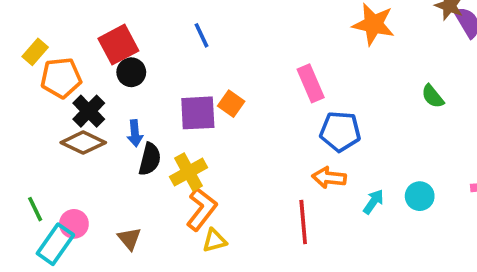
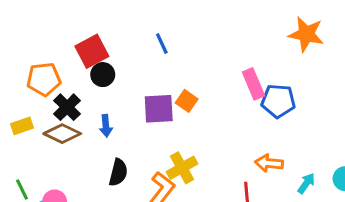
yellow rectangle: (35, 52) -> (22, 126), moved, turned 30
blue pentagon: (340, 131) -> (278, 101), moved
black semicircle: (150, 159) -> (118, 172), moved
yellow cross: (189, 172) -> (182, 168), moved

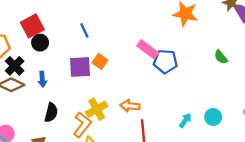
blue line: (162, 44) -> (84, 30), moved
pink rectangle: (253, 84) -> (148, 49), turned -30
orange arrow: (269, 163) -> (130, 106), moved

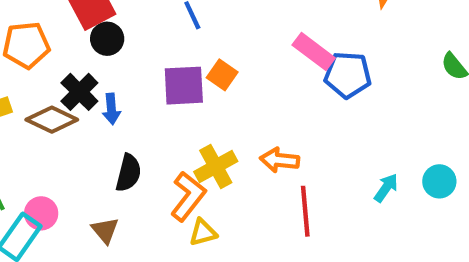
black cross: (15, 66) -> (79, 92), moved

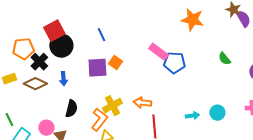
black circle: (107, 39) -> (61, 46), size x1.5
black cross: (79, 92) -> (39, 62), moved
cyan arrow: (386, 188) -> (192, 116), turned 48
pink circle: (41, 213) -> (46, 128), moved

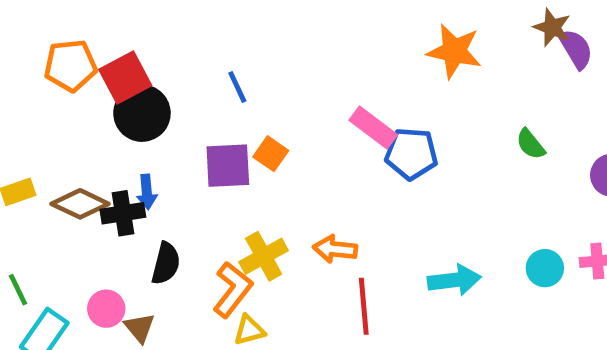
orange pentagon: (23, 49) -> (70, 66), moved
black cross: (39, 62) -> (123, 213), moved, turned 36
cyan circle: (217, 113) -> (545, 268), moved
cyan arrow: (192, 116) -> (454, 280), size x1.5

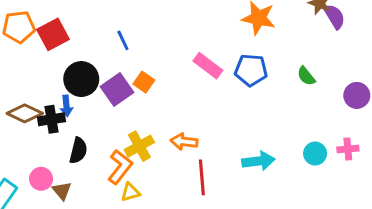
black circle: (142, 113) -> (81, 79), moved
blue pentagon: (411, 154) -> (251, 70), moved
purple square: (228, 166) -> (117, 89), turned -32

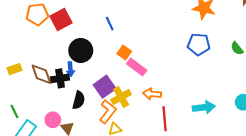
pink rectangle: (208, 66) -> (137, 67), moved
purple square: (117, 89) -> (105, 87), moved
brown diamond: (25, 113) -> (41, 74), turned 45

